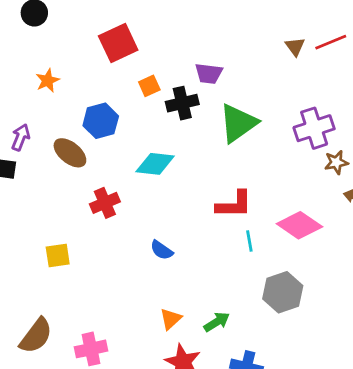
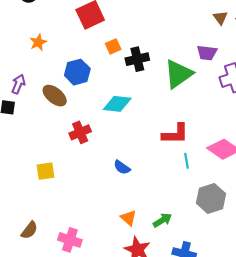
purple trapezoid: (209, 73) -> (207, 53), moved
orange triangle: (171, 319) -> (128, 218), turned -36
brown semicircle: (36, 336) -> (29, 230), size x0.7
pink cross: (91, 349) -> (70, 240), turned 30

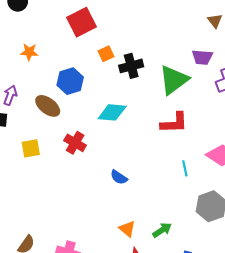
orange star: (38, 42) -> (29, 52), turned 30
red cross: (80, 132) -> (75, 143), turned -35
red L-shape: (175, 134) -> (174, 123), moved
yellow square: (45, 171) -> (31, 148), moved

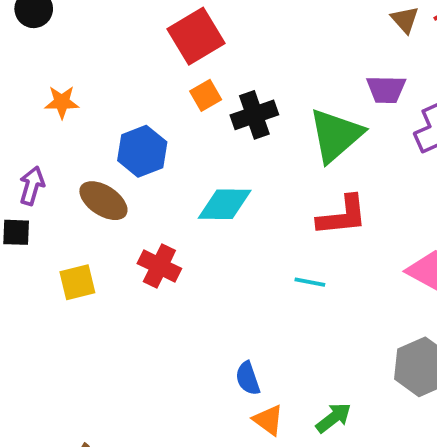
red square: (82, 22) -> (196, 36), moved
cyan line: (185, 168) -> (310, 282), moved, turned -63
blue semicircle: (119, 177) -> (248, 378), moved, turned 42

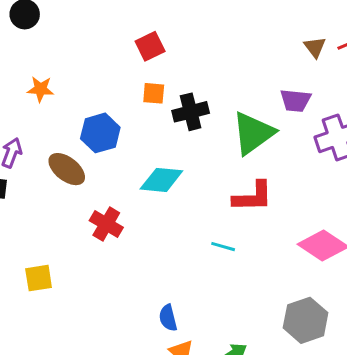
red square: (196, 36) -> (150, 46), size x0.7
orange square: (206, 95) -> (154, 93), turned 30
yellow square: (77, 282) -> (39, 278), moved

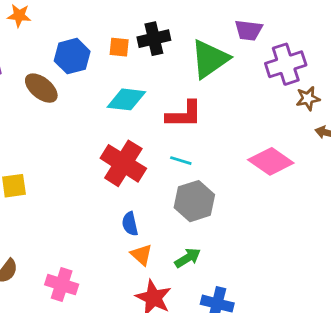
orange square: (154, 93) -> (119, 47), moved
red L-shape: (253, 197) -> (184, 114), moved
red cross: (106, 224) -> (123, 163), moved, size x1.5
gray hexagon: (306, 320) -> (194, 201), moved

